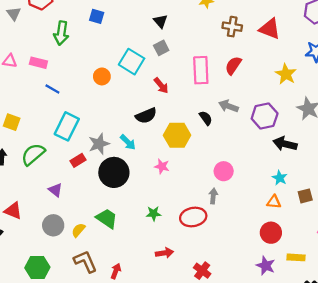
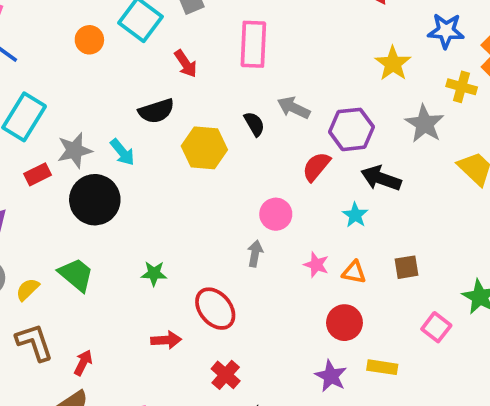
red semicircle: (233, 65) -> (316, 167), moved
pink star: (162, 166) -> (316, 265), moved
cyan star: (280, 178) -> (355, 215), moved
red ellipse: (193, 217) -> (215, 309), moved, turned 55

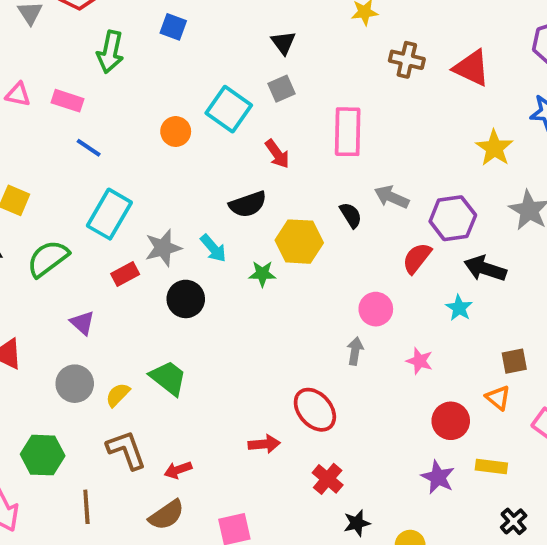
black circle: (95, 200) -> (186, 299), size x0.7
orange triangle: (354, 272) -> (498, 398), moved, turned 30
green star: (154, 273) -> (262, 274), moved
red arrow: (83, 363) -> (178, 470), turned -135

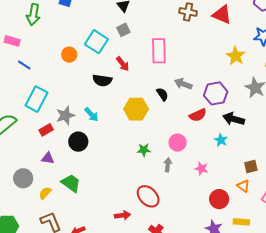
black semicircle: (248, 204) -> (102, 80), moved, turned 30
red semicircle: (417, 258) -> (198, 115), turned -150
green star: (262, 274) -> (144, 150), moved
purple triangle: (82, 323) -> (48, 158), moved, turned -32
gray circle: (75, 384) -> (23, 178), moved

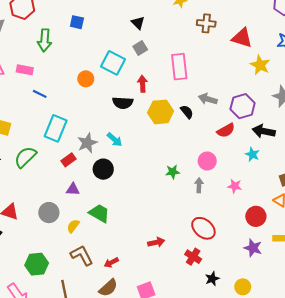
red triangle: (222, 15) -> (242, 38), moved
red arrow: (123, 64) -> (143, 84), turned -140
yellow hexagon: (136, 109) -> (161, 112), moved
red ellipse: (148, 196) -> (203, 228), moved

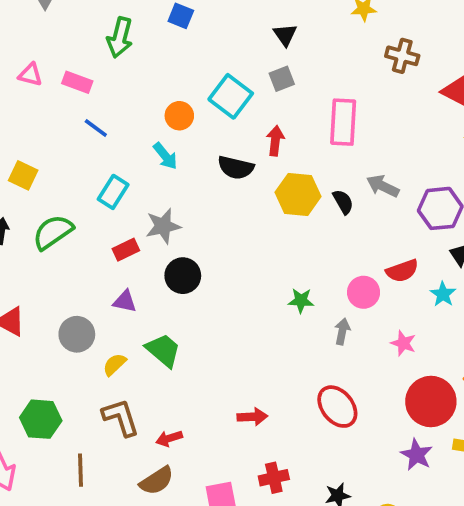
cyan rectangle: (56, 128) -> (113, 192), size x0.7
red semicircle: (226, 130) -> (402, 271), moved
cyan arrow: (115, 140) -> (165, 156), moved
red circle: (256, 216) -> (431, 401), size x1.4
red cross: (193, 257) -> (274, 478), moved, turned 35

